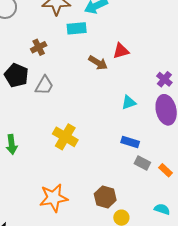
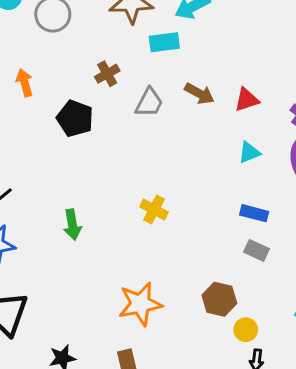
red triangle: (121, 51) -> (247, 100), moved
gray trapezoid: (44, 85) -> (149, 103), moved
yellow cross: (65, 137) -> (154, 210), size x0.7
gray rectangle: (142, 163) -> (257, 250), moved

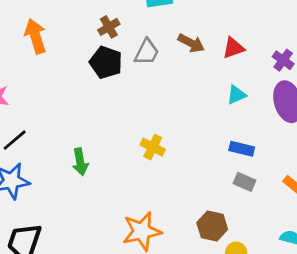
orange arrow: (24, 83) -> (35, 36), size x1.4
black pentagon: (75, 118) -> (106, 62), moved

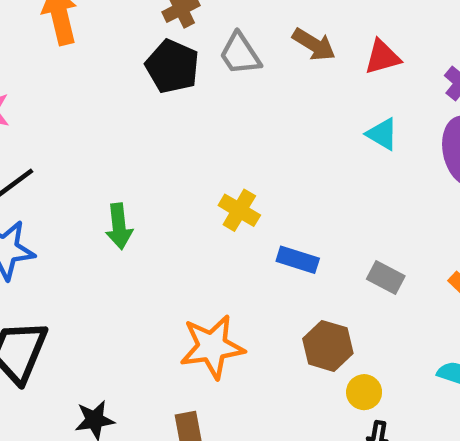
gray trapezoid: (147, 52) -> (240, 54), turned 116
cyan triangle: (236, 95) -> (382, 134), turned 50
blue rectangle: (242, 149) -> (298, 260), moved

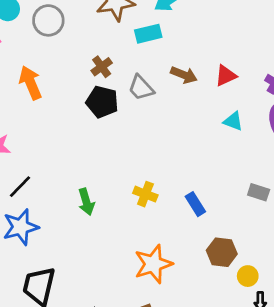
yellow cross: (239, 210) -> (145, 194), moved
blue rectangle: (298, 260) -> (195, 204), turned 50
gray rectangle: (386, 277) -> (259, 192), moved

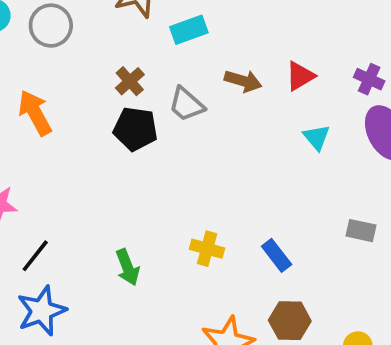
cyan triangle: (233, 121) -> (317, 137), turned 35
brown hexagon: (222, 252) -> (290, 321), moved

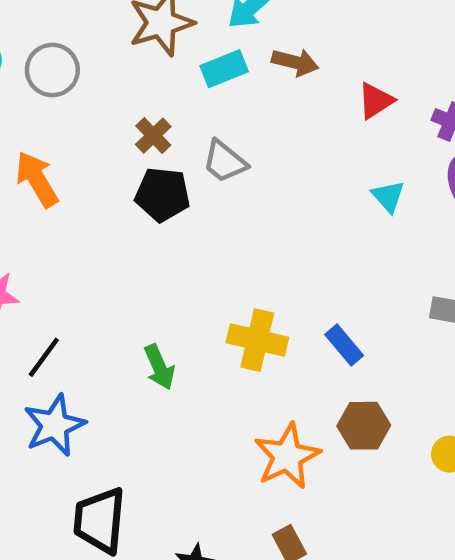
red triangle: (300, 76) -> (376, 101), moved
brown arrow: (243, 81) -> (295, 62), moved
yellow cross: (207, 249) -> (257, 340), size x1.4

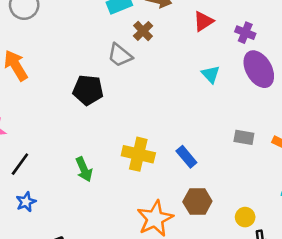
brown cross: (153, 136) -> (143, 31), moved
black pentagon: (162, 195) -> (88, 90), moved
blue star: (55, 425) -> (26, 202), size x0.6

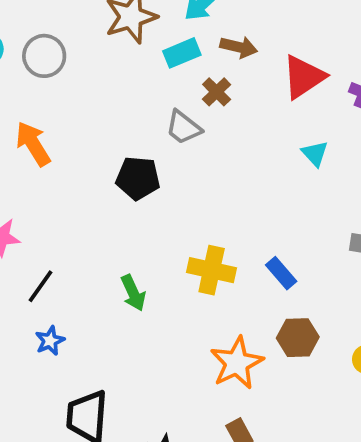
red triangle: (203, 21) -> (304, 77), size x1.5

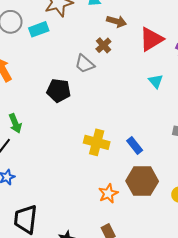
cyan rectangle: (182, 53) -> (39, 29), moved
green arrow: (133, 293) -> (15, 123), moved
brown hexagon: (298, 338) -> (142, 181), size x1.4
orange star: (237, 363) -> (108, 193), size x0.7

